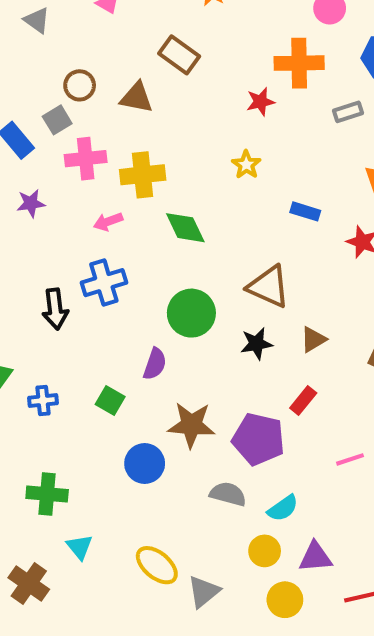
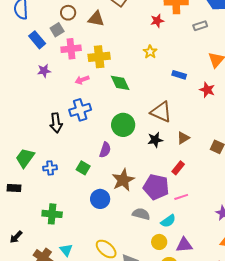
brown star: (191, 425) -> (123, 180), turned -30
pink line: (350, 459) -> (181, 197), moved
cyan triangle: (80, 547) -> (66, 250), moved

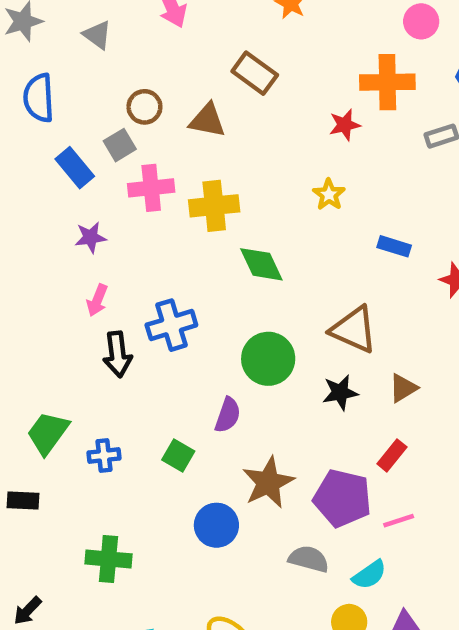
pink arrow: (82, 80) -> (97, 300), moved, turned -48

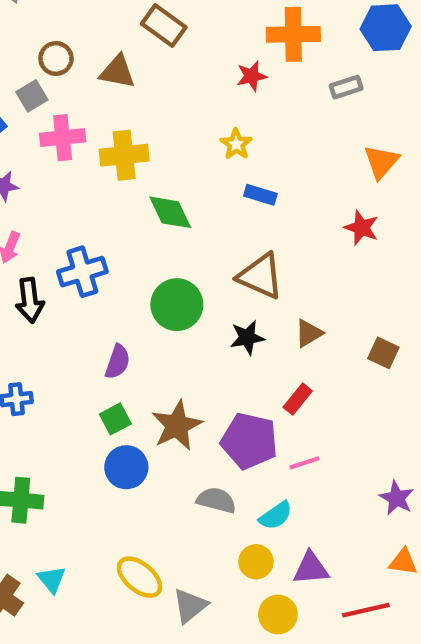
blue rectangle: (394, 246) -> (260, 195), moved
purple semicircle: (228, 415) -> (118, 362), moved
green square: (178, 455) -> (115, 419), moved, turned 32

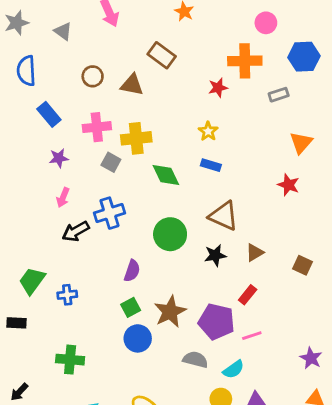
gray square: (32, 96) -> (111, 162), moved, turned -30
blue rectangle: (260, 195) -> (211, 165), moved
black arrow: (30, 300) -> (76, 231), turned 68

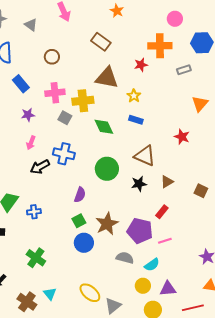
brown triangle: (132, 85) -> (107, 78), moved, size x1.4
red star: (288, 185) -> (182, 137), moved
blue cross: (109, 213) -> (64, 154), turned 30
green cross: (70, 360) -> (36, 258), turned 30

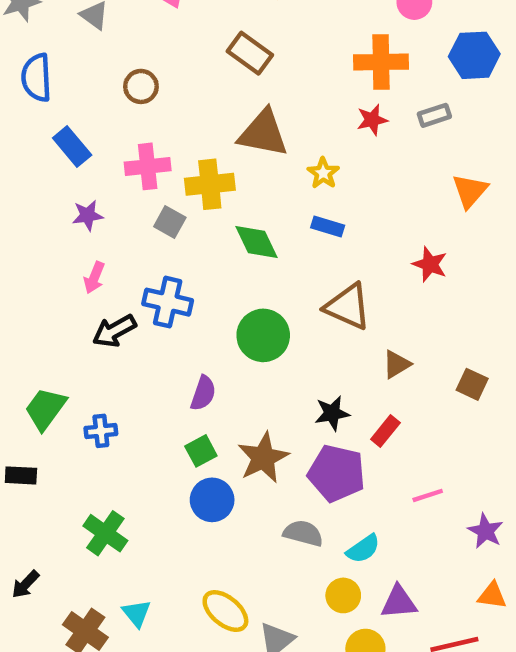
red star: (141, 65) -> (372, 120), moved
black star: (139, 184) -> (332, 413), moved
pink line: (165, 241) -> (428, 495), moved

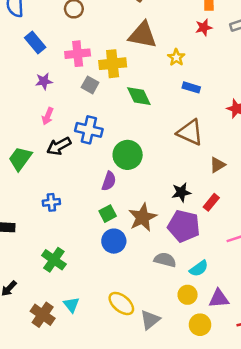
blue rectangle: (328, 226) -> (191, 87), moved
green circle: (263, 335) -> (128, 155), moved
green trapezoid: (45, 409) -> (20, 159), moved

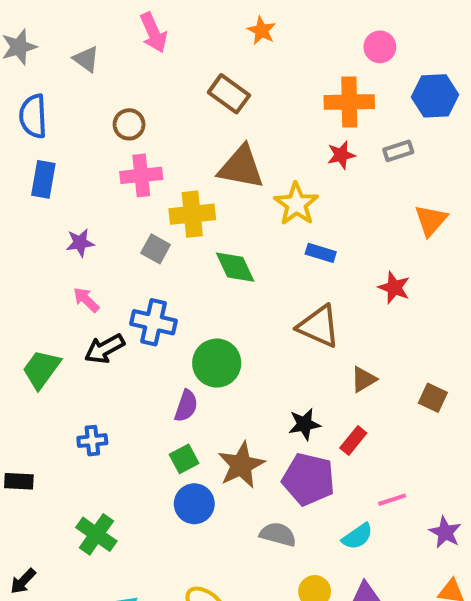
blue rectangle: (35, 42) -> (43, 179), moved, turned 50
pink cross: (78, 54) -> (141, 175), moved
yellow star: (176, 57) -> (296, 204), size x1.5
pink arrow: (48, 116) -> (86, 300), turned 112
cyan semicircle: (199, 269) -> (357, 536), moved

